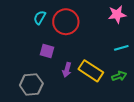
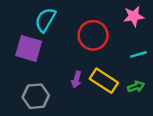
cyan semicircle: (40, 18) -> (45, 20), size x1.5
red circle: (66, 22) -> (93, 35), moved
purple square: (47, 51) -> (29, 48), moved, size x1.6

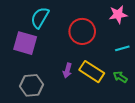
green arrow: (136, 87) -> (120, 77), turned -128

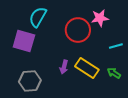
pink star: (118, 15) -> (100, 18), moved

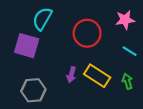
pink star: (100, 18) -> (125, 20), moved
cyan line: (116, 46) -> (130, 51), turned 48
green arrow: (114, 73) -> (127, 81), turned 40

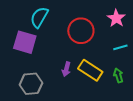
pink star: (125, 20) -> (116, 18), turned -30
cyan line: (130, 51) -> (120, 47), turned -48

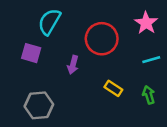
purple square: (25, 42) -> (31, 53), size x0.7
purple arrow: (66, 69) -> (73, 65), moved
yellow rectangle: (90, 70) -> (113, 88), size x0.6

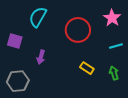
purple square: (31, 53) -> (15, 41), moved
purple arrow: (73, 65) -> (41, 57), moved
gray hexagon: (39, 105) -> (18, 81), moved

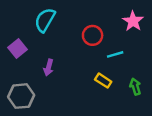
red circle: (78, 30) -> (93, 35), size x0.7
purple square: (15, 41) -> (18, 48), turned 35
cyan line: (116, 46) -> (115, 54), moved

